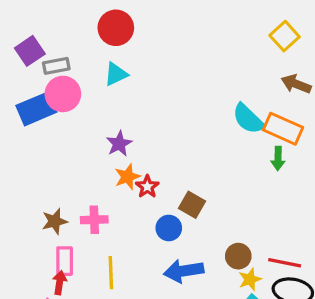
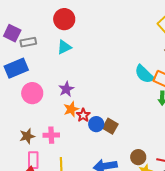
purple square: (30, 51) -> (12, 33), turned -30
pink circle: (63, 94) -> (32, 93), moved
blue circle: (169, 228) -> (96, 124), moved

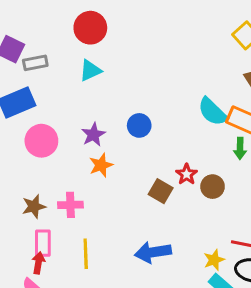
red star: (83, 115) -> (187, 174), moved
blue circle: (96, 124) -> (139, 125), moved
brown circle: (138, 157) -> (213, 187), moved

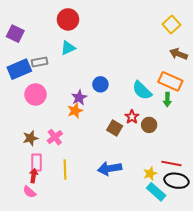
gray rectangle: (35, 63) -> (40, 62), moved
cyan semicircle: (213, 112) -> (142, 90), moved
purple star: (93, 135) -> (79, 98), moved
pink cross: (70, 205) -> (55, 137), turned -35

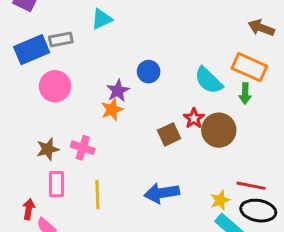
brown circle: (149, 125) -> (219, 130), size x1.5
brown square: (115, 128) -> (169, 134), turned 35
pink cross: (55, 137) -> (83, 148), turned -35
red arrow: (34, 176) -> (29, 209), moved

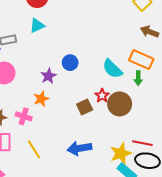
orange star: (112, 110) -> (41, 99), moved
yellow line: (97, 194) -> (34, 149), turned -30
yellow star: (220, 200) -> (121, 153), size x1.5

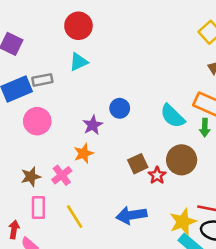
red star: (102, 96) -> (157, 175), moved
pink cross: (24, 116) -> (62, 175), turned 35

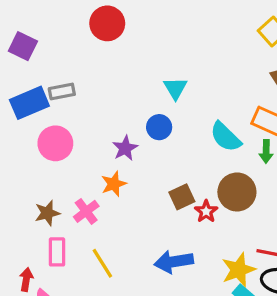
cyan triangle: (78, 62) -> (175, 88), moved, turned -36

